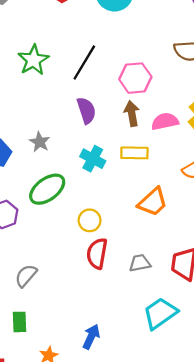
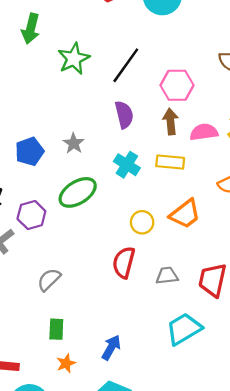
yellow circle: (90, 220) -> (142, 222), moved
green rectangle: (19, 322) -> (56, 329), moved

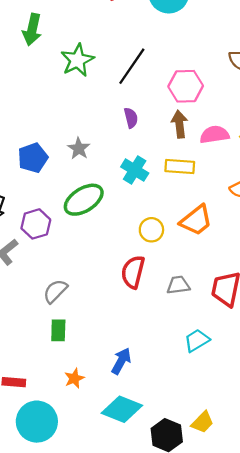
purple semicircle: (124, 115) -> (131, 118), size x0.7
green rectangle: (56, 329) -> (58, 330), moved
cyan trapezoid: (184, 329) -> (197, 340), size x0.7

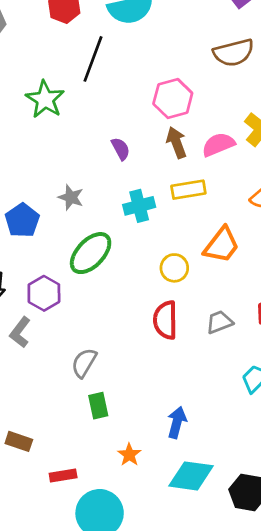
black line: (132, 66) -> (93, 59), moved
cyan cross: (135, 170) -> (139, 206), turned -32

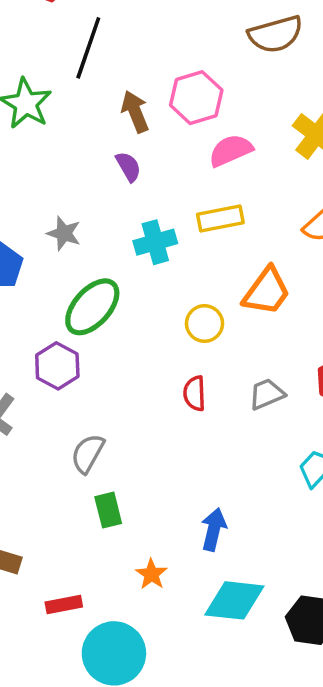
brown arrow: (176, 142) -> (135, 112), moved
pink semicircle: (218, 145) -> (231, 150), moved
purple hexagon: (44, 293) -> (57, 366), moved
red semicircle: (165, 320) -> (195, 393), size x0.7

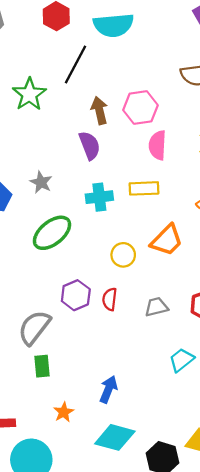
pink semicircle: (231, 150) -> (157, 145), turned -72
purple semicircle: (128, 167) -> (90, 145), size x1.4
purple hexagon: (57, 366) -> (76, 295), moved
gray semicircle: (88, 453) -> (34, 327), size x1.4

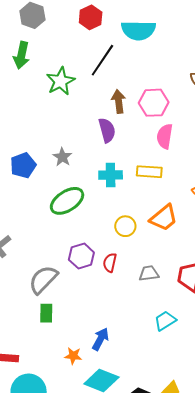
orange star: (64, 412) -> (73, 356), moved, turned 30

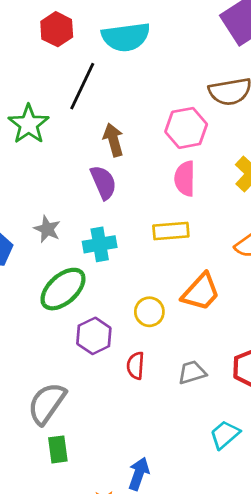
pink hexagon: (154, 103) -> (186, 128), moved
cyan cross: (111, 175) -> (100, 244), moved
purple hexagon: (81, 256) -> (94, 336), moved

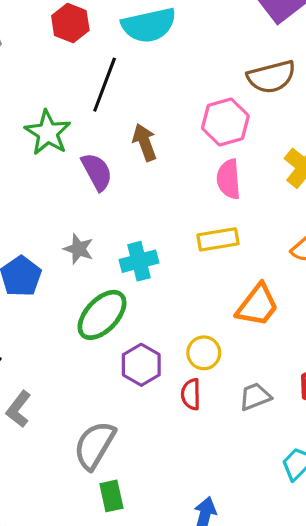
purple semicircle: (103, 182) -> (97, 172), moved
yellow circle: (149, 312) -> (204, 353), moved

